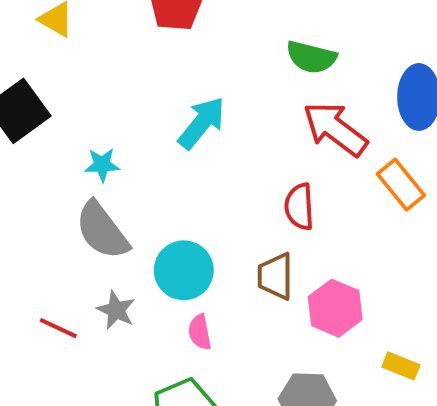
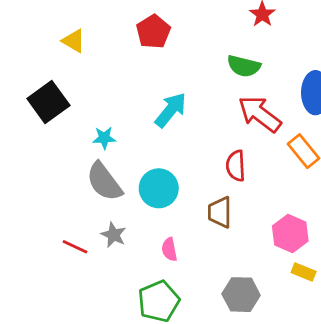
cyan circle: (184, 270) -> (159, 188), moved
pink hexagon: (335, 308) -> (290, 233), moved

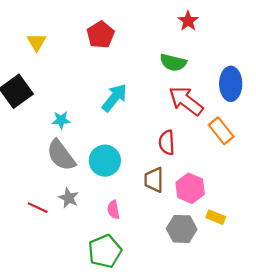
yellow triangle: (74, 41) -> (37, 42), turned 30
pink hexagon: (290, 233) -> (190, 188), moved
yellow rectangle: (304, 272) -> (216, 217), moved
gray hexagon: (241, 295) -> (182, 229), moved

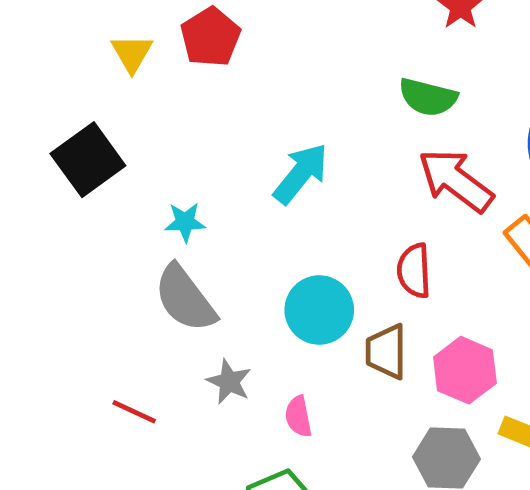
red pentagon: (101, 35) -> (211, 37), moved
cyan circle: (105, 161) -> (319, 310), moved
gray star: (69, 198) -> (229, 382), moved

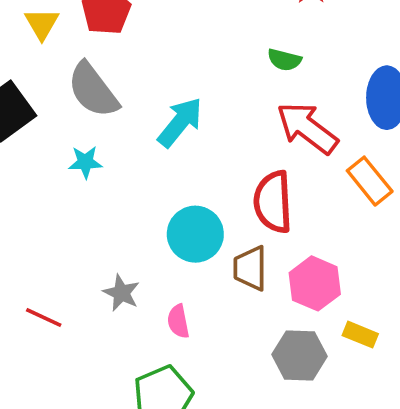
green semicircle: (428, 97) -> (284, 60), size x0.7
red semicircle: (414, 271) -> (273, 202), size x1.4
gray semicircle: (185, 298) -> (93, 90), moved

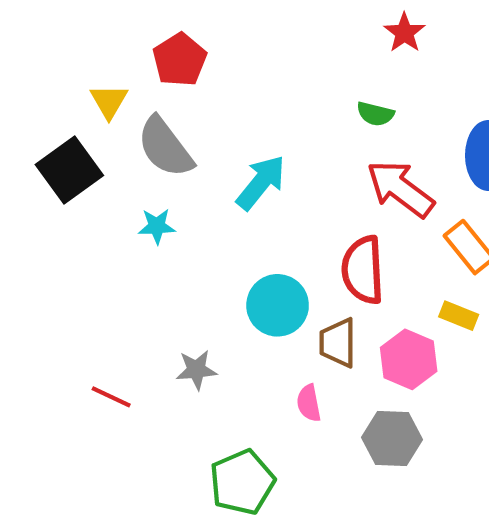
yellow triangle: (42, 24) -> (109, 101), moved
gray star: (121, 293) -> (196, 370), turned -30
pink semicircle: (178, 321) -> (309, 403), moved
yellow rectangle: (360, 335) -> (459, 316), moved

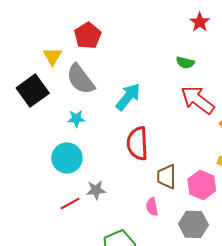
red semicircle: (363, 270) -> (137, 143), moved
cyan circle: (278, 305) -> (67, 158), moved
red line: (111, 397) -> (70, 204), moved, turned -54

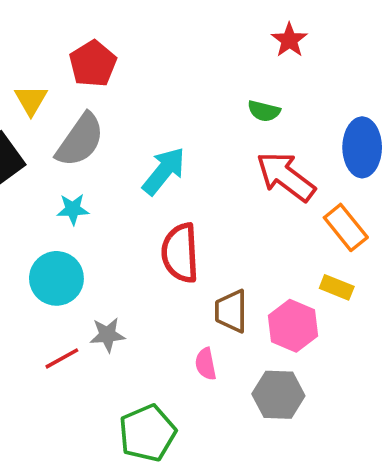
gray semicircle: (80, 79) -> (80, 140), turned -108

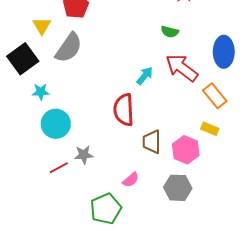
cyan arrow: (164, 171) -> (145, 76), moved, size x0.7
cyan star: (73, 209) -> (41, 92), moved
pink semicircle: (206, 364) -> (131, 180), moved, turned -120

